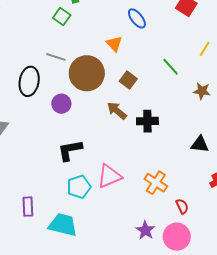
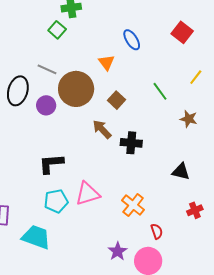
purple circle: (61, 104) -> (46, 105), moved

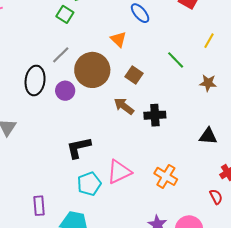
gray line: (47, 69) -> (61, 55), turned -60
red semicircle: (157, 231) -> (216, 197), moved

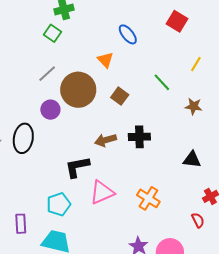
black ellipse: (35, 80) -> (23, 138), moved
brown arrow: (124, 106) -> (106, 140), moved, turned -55
black L-shape: (79, 148) -> (77, 167), moved
cyan pentagon: (89, 184) -> (59, 204), moved

